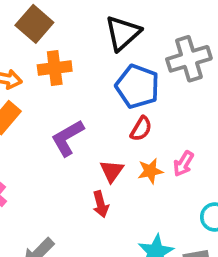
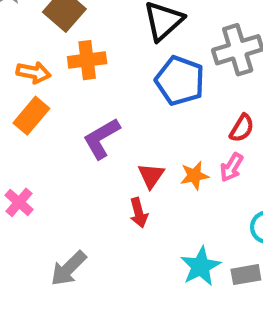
red semicircle: (141, 129) -> (242, 128), moved

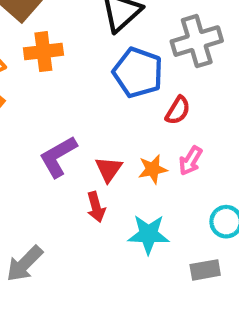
red semicircle: (242, 128) -> (178, 110), moved
purple L-shape: (102, 138) -> (58, 157), moved
cyan star: (201, 266) -> (148, 234), moved, turned 30

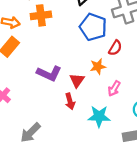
purple L-shape: (58, 157) -> (49, 73), turned -125
pink arrow: (190, 161) -> (114, 89), moved
orange star: (153, 169) -> (98, 66), moved

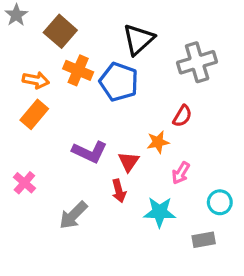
orange cross: (41, 15) -> (78, 70), turned 30
blue pentagon: (93, 27) -> (119, 82), moved
gray arrow: (30, 133) -> (73, 215), moved

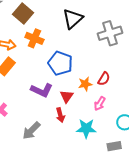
blue pentagon: (119, 82) -> (60, 63), moved
red semicircle: (182, 116) -> (104, 79), moved

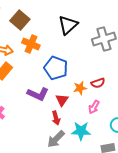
red semicircle: (104, 79) -> (98, 83), turned 40
gray arrow: (31, 131) -> (56, 139), moved

